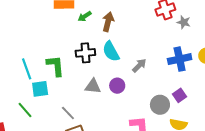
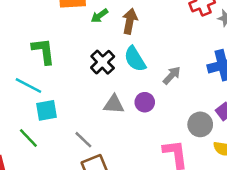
black cross: (85, 53) -> (103, 62), turned -36
green L-shape: (55, 66) -> (43, 51), moved
cyan line: (27, 69) -> (28, 85), turned -40

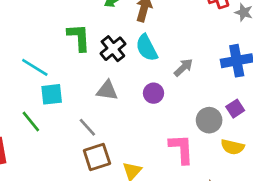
green L-shape: (43, 51) -> (79, 37), moved
gray triangle: (114, 104) -> (107, 90), moved

